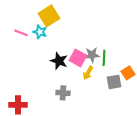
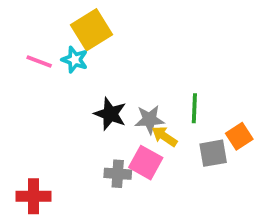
gray star: (92, 55) -> (149, 120), moved
pink square: (78, 58) -> (146, 163), moved
yellow arrow: (88, 73) -> (164, 136), turned 96

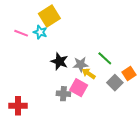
green line: (194, 108) -> (105, 58), turned -49
gray square: (213, 153) -> (115, 83), turned -35

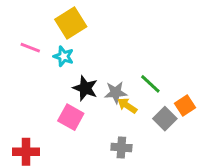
cyan star: (40, 32) -> (64, 56), moved
pink square: (79, 88) -> (71, 117), moved
gray cross: (63, 94) -> (121, 147), moved

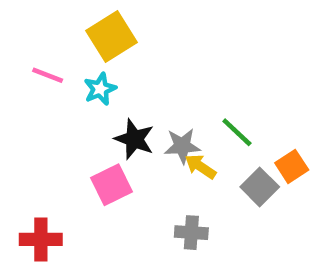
cyan star: (64, 56) -> (100, 89), turned 30
pink square: (71, 117) -> (112, 185), turned 35

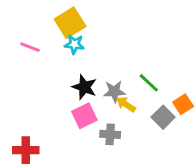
cyan star: (100, 89) -> (74, 44), moved, turned 30
pink square: (112, 185) -> (84, 116), moved
gray cross: (191, 233) -> (110, 134), moved

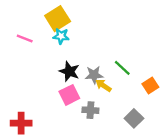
gray square: (163, 117) -> (134, 118), moved

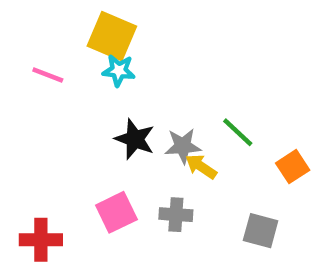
yellow square: (58, 19) -> (112, 36), turned -35
pink square: (69, 95) -> (116, 212), moved
gray square: (134, 118) -> (261, 231), turned -30

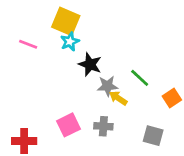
cyan star: (119, 70) -> (70, 42), turned -30
black star: (135, 139) -> (90, 64), moved

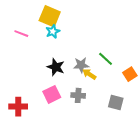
black star: (90, 64) -> (56, 67), moved

